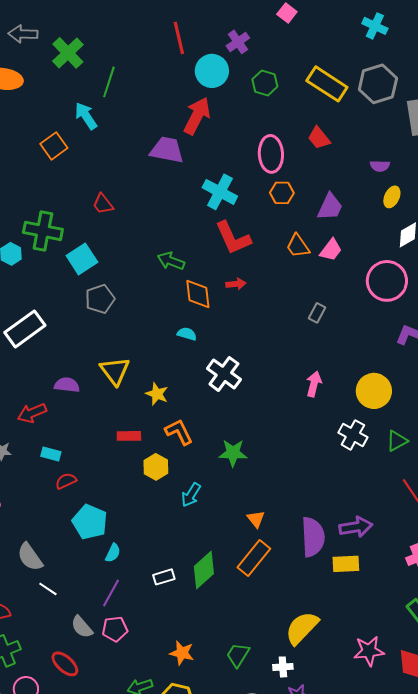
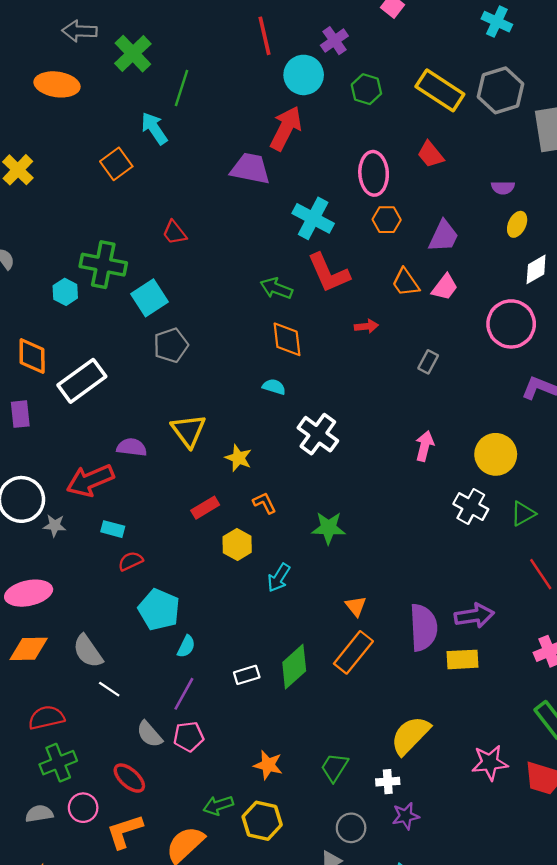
green arrow: (171, 261) -> (276, 288), moved
red arrow: (236, 284) -> (366, 326), moved
red arrow: (32, 413) -> (90, 480), size x1.4
orange L-shape: (179, 432) -> (264, 503), size x0.7
red rectangle: (129, 436) -> (205, 508), turned -30

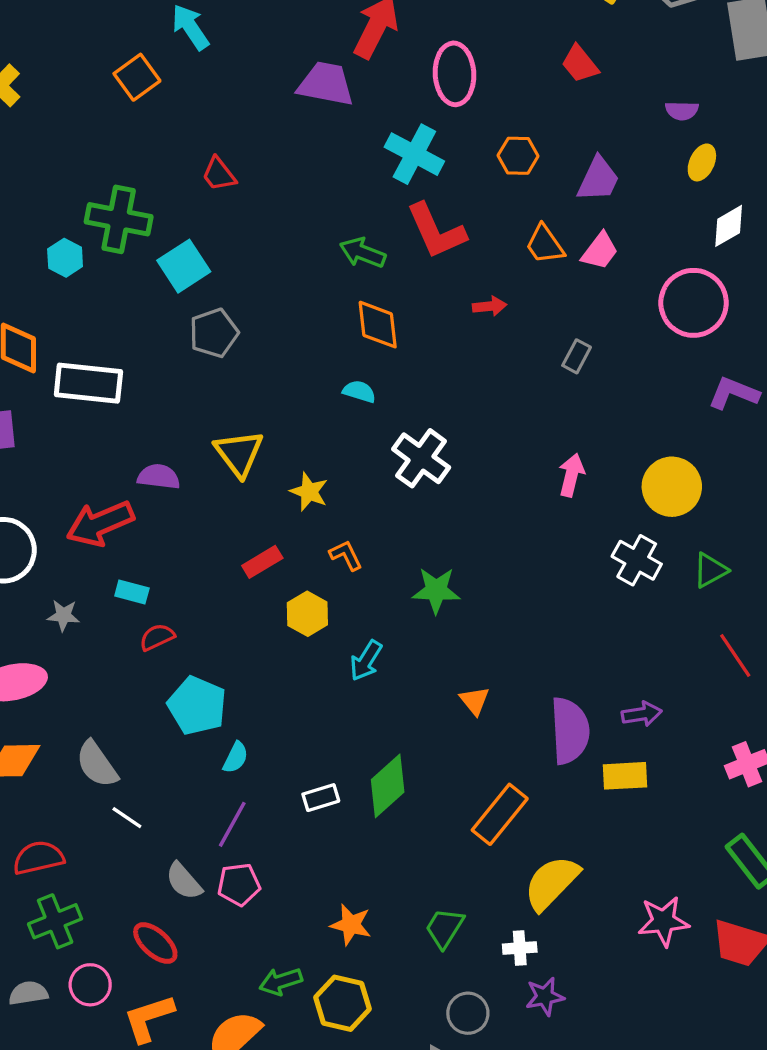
pink ellipse: (374, 173) -> (455, 74), moved
white rectangle: (82, 381) -> (88, 383), turned 42
gray star: (55, 525) -> (63, 615), moved
purple arrow: (474, 616) -> (642, 714), size x0.7
orange rectangle: (353, 652) -> (500, 814), moved

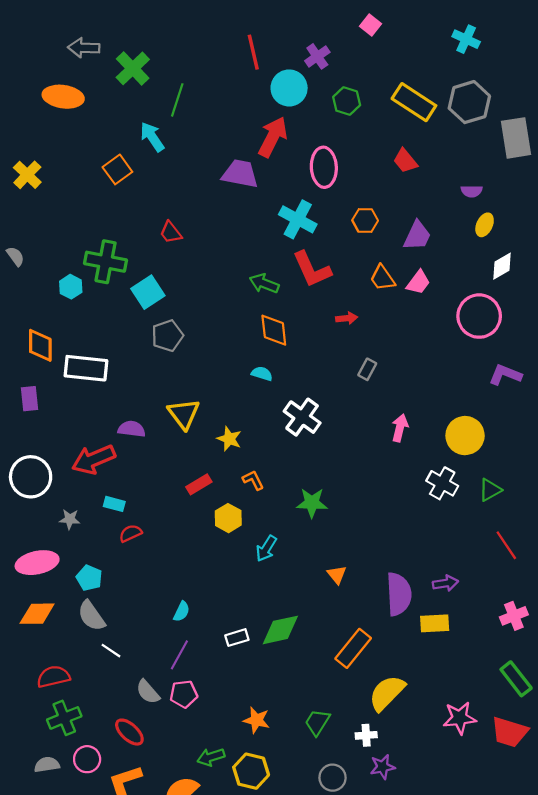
gray rectangle: (577, 356) -> (367, 369), moved
cyan pentagon: (197, 706) -> (89, 578), moved, size x0.7
green diamond: (388, 786) -> (280, 630), turned 30

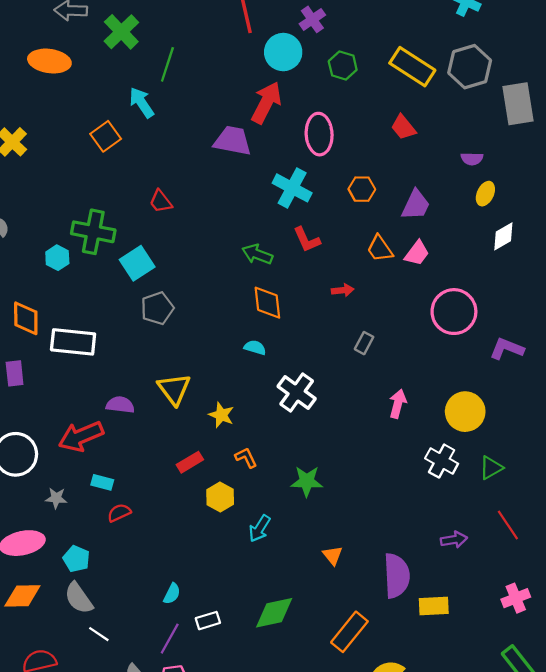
red L-shape: (312, 269) -> (307, 240), size x0.7
pink circle: (479, 316) -> (454, 312), moved
purple arrow: (445, 583) -> (454, 540), moved
white rectangle: (237, 638) -> (208, 621), moved

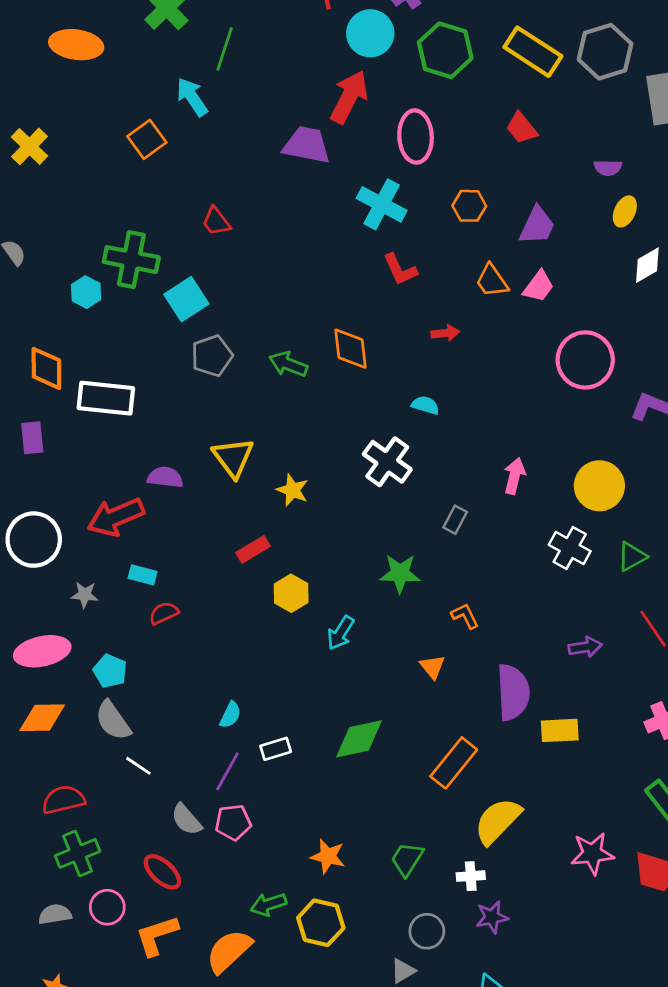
green hexagon: (343, 66) -> (445, 50), size x1.5
green arrow: (257, 254) -> (288, 364), moved
gray rectangle: (364, 343) -> (455, 520), moved
cyan semicircle: (255, 348) -> (425, 405), moved
orange L-shape: (246, 458) -> (465, 616), moved

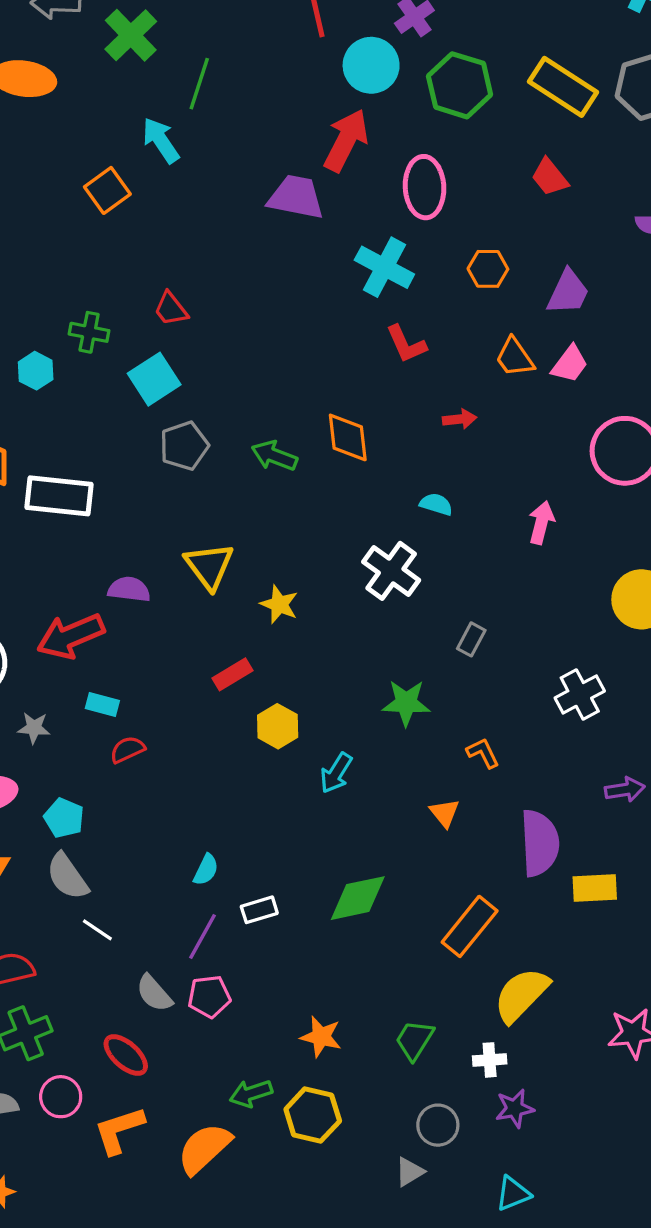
red trapezoid: (216, 221) -> (171, 309), moved
green cross: (131, 260) -> (89, 332), size x0.6
pink arrow: (515, 476) -> (541, 523), moved
white cross: (570, 548) -> (580, 694), moved, turned 33

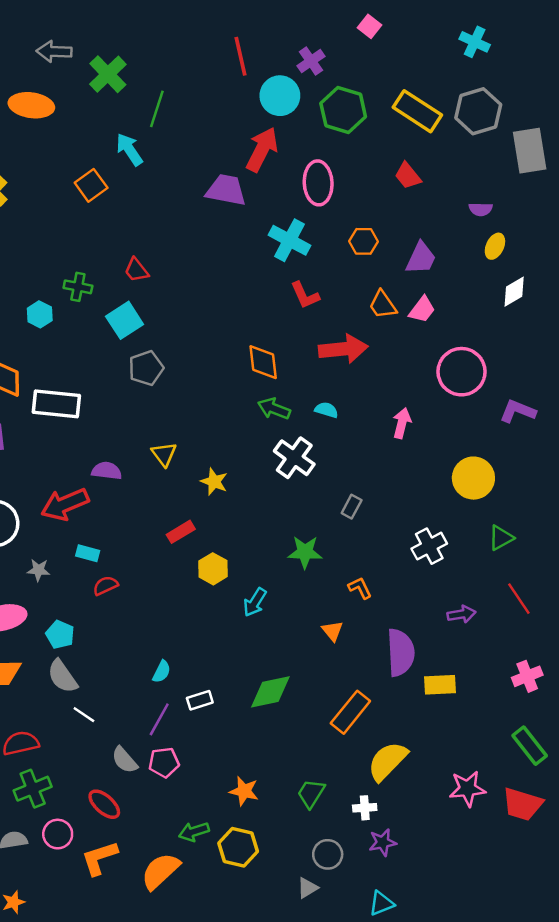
red arrow: (460, 419) -> (343, 349), size x2.0
green arrow: (274, 456) -> (274, 409), moved
yellow triangle: (209, 566) -> (164, 454), size x0.7

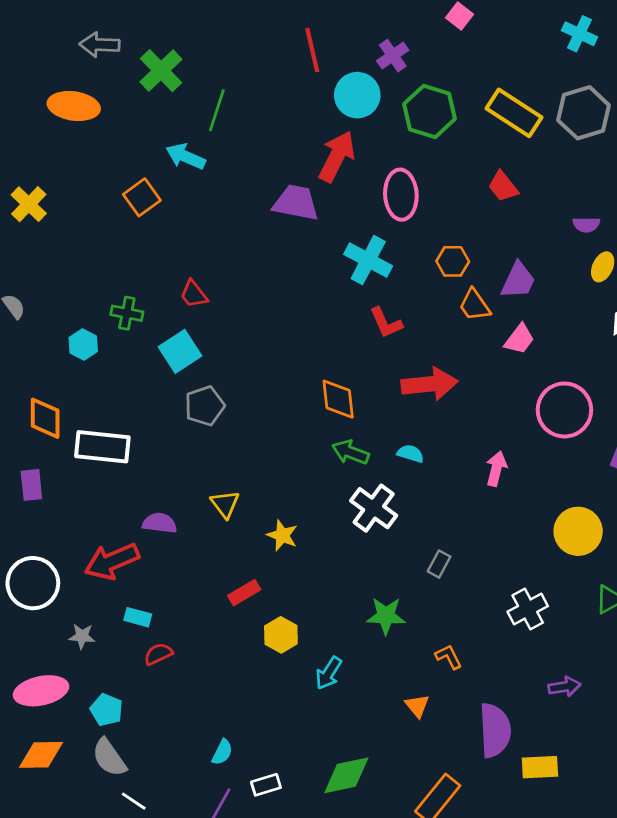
cyan arrow: (129, 149) -> (186, 156), turned -32
orange trapezoid: (383, 305) -> (474, 305), moved

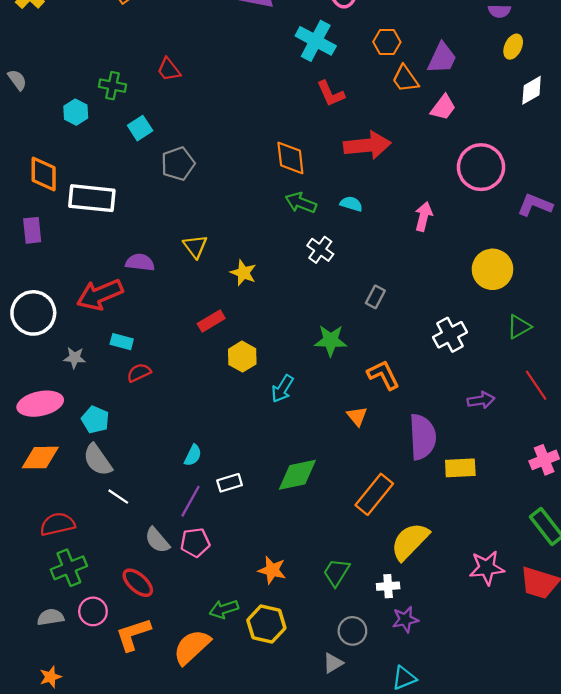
cyan square: (180, 351) -> (140, 128), moved, size x0.7
white cross: (374, 508) -> (320, 250), size x0.7
orange L-shape: (449, 657) -> (383, 375), size x1.4

